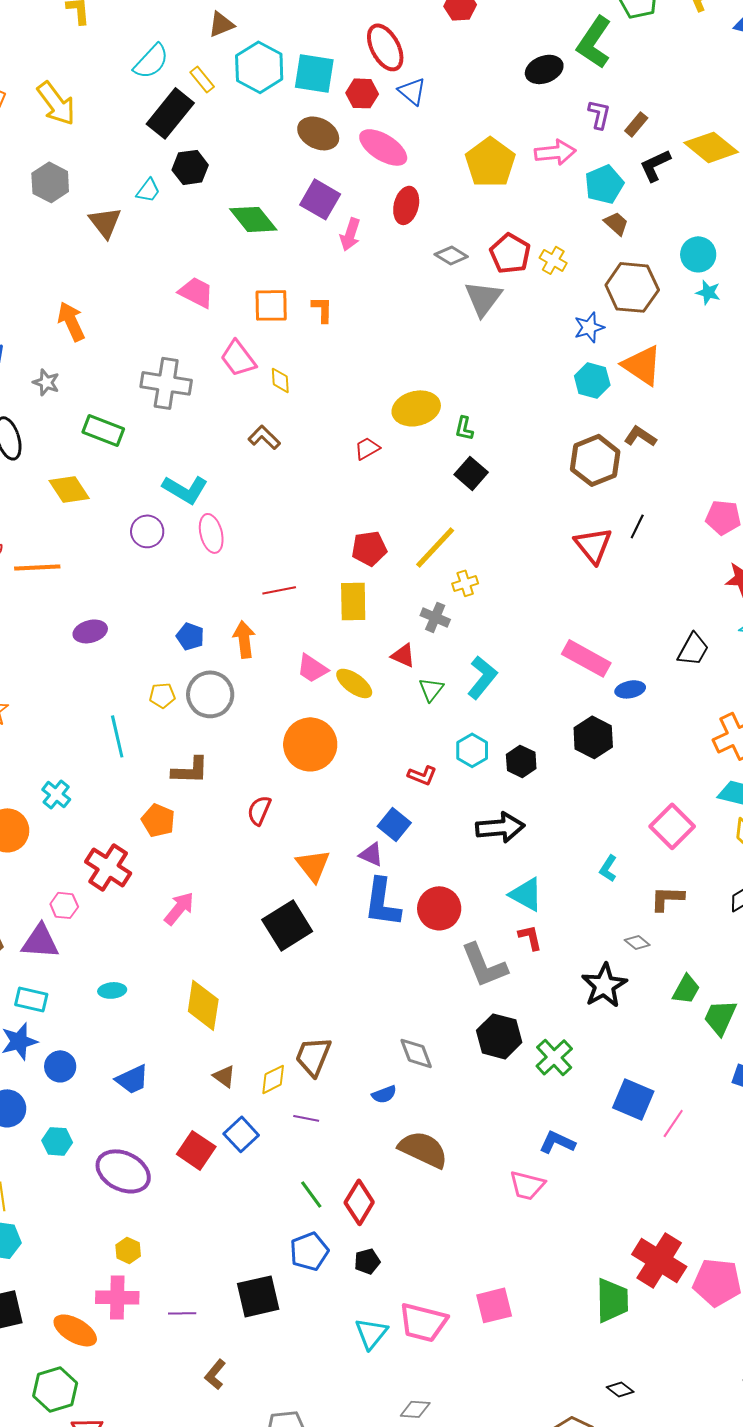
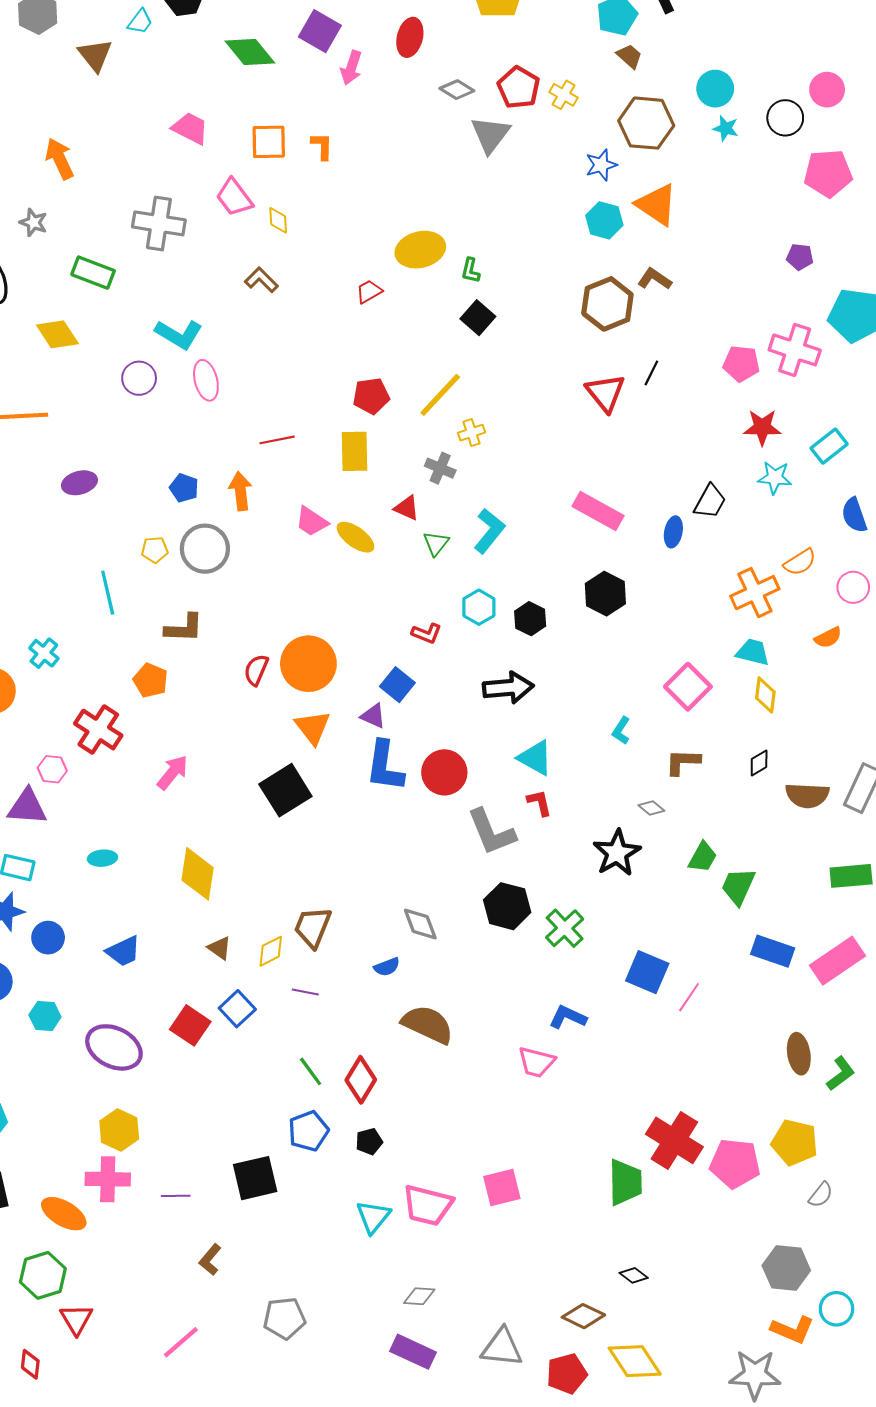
blue ellipse: (630, 689) -> (673, 532), moved, turned -68
orange circle: (310, 744) -> (308, 664), moved
yellow hexagon: (128, 1250) -> (119, 1130), size x1.5

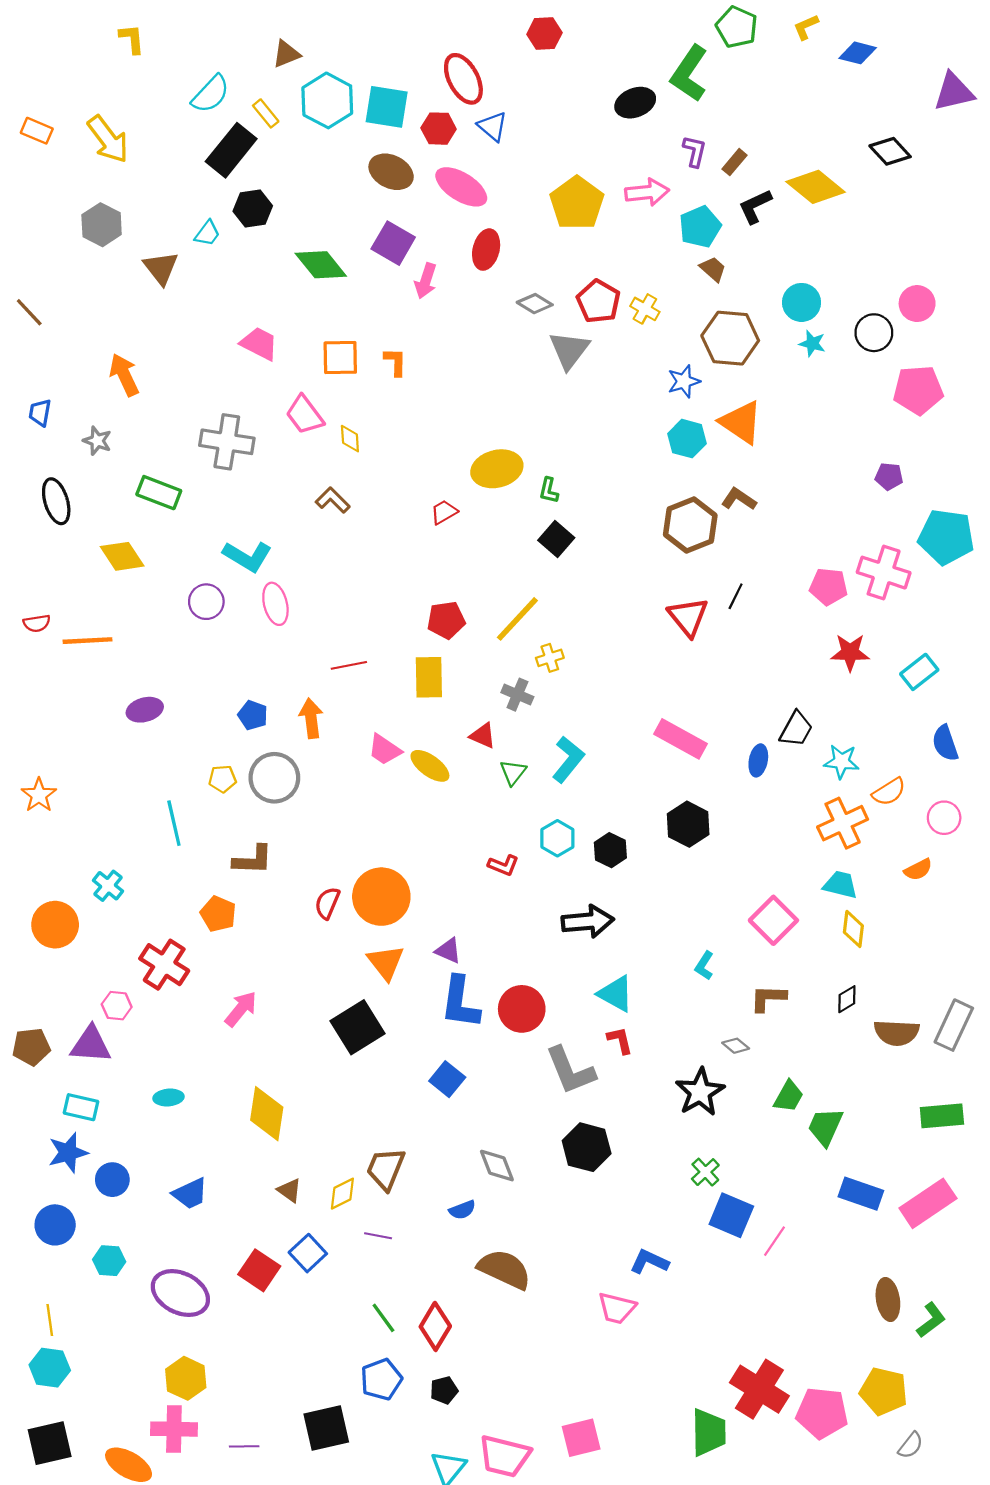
cyan star: (775, 478) -> (841, 762), moved
blue square: (397, 685) -> (447, 1079), moved
green cross: (565, 928) -> (705, 1172), moved, size x0.7

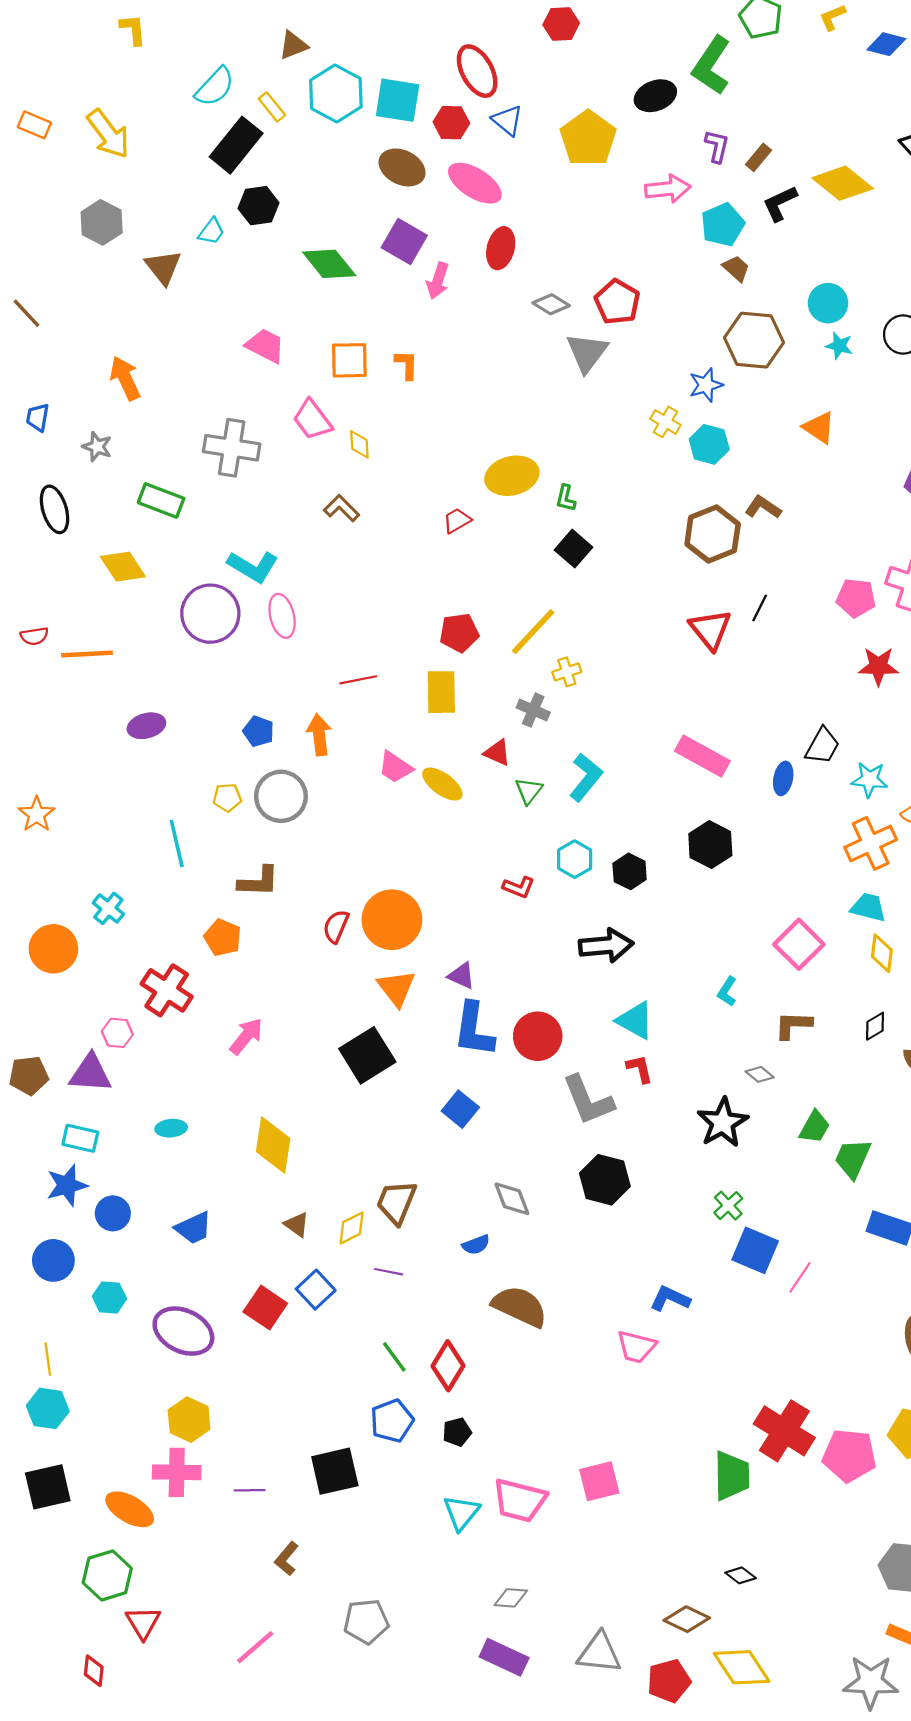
yellow pentagon: (577, 203) -> (588, 138), moved
yellow cross: (645, 309) -> (665, 422), moved
orange triangle: (741, 422) -> (819, 428), moved, size x0.7
purple circle: (206, 602) -> (210, 614), size x1.6

